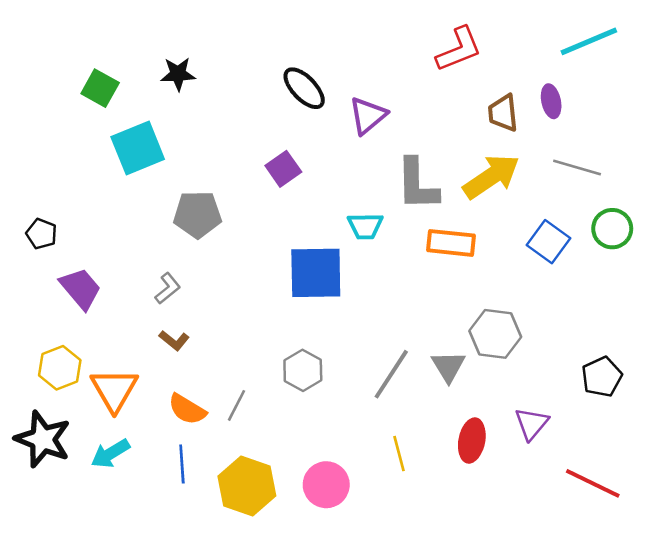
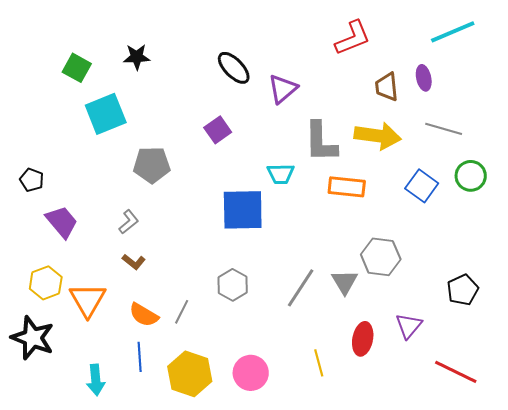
yellow arrow: (491, 177) -> (378, 136), turned 42
cyan arrow: (110, 454) -> (96, 380), moved, turned -64
yellow line: (399, 454) -> (319, 363), moved

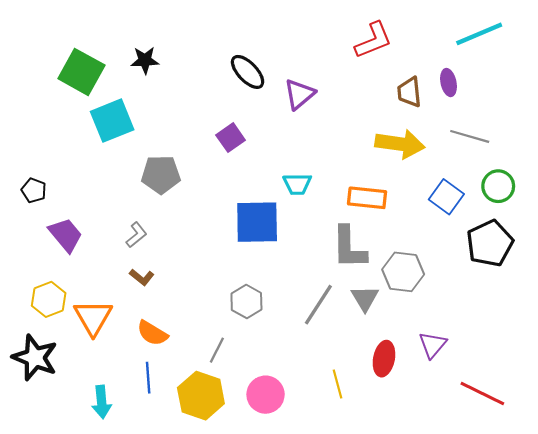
green square: (77, 68) -> (81, 72), size x1.5
gray L-shape: (321, 142) -> (349, 248), moved
black pentagon: (463, 290) -> (490, 243), moved, size x1.4
gray line: (182, 312) -> (217, 350), moved

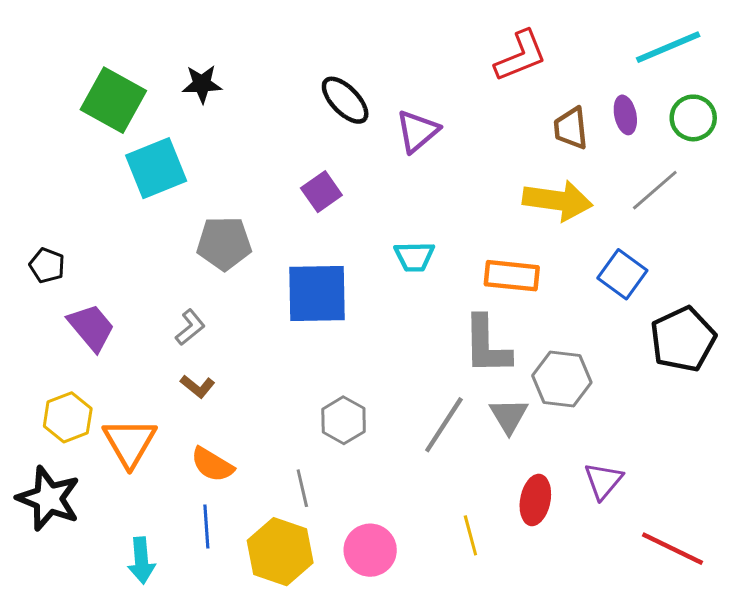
gray line: (470, 136) -> (655, 190), turned -57
green circle: (498, 186) -> (693, 118), moved
blue square: (257, 222) -> (317, 293), moved
gray line: (217, 350) -> (302, 488), turned -40

